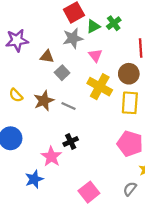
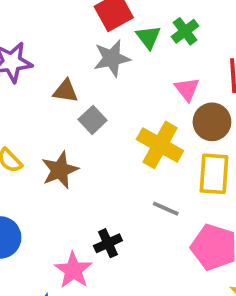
green triangle: (93, 26) -> (148, 37), turned -40
pink triangle: (95, 55) -> (187, 89), moved
gray line: (69, 106) -> (166, 209), moved

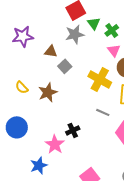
green cross: (185, 31) -> (112, 30), moved

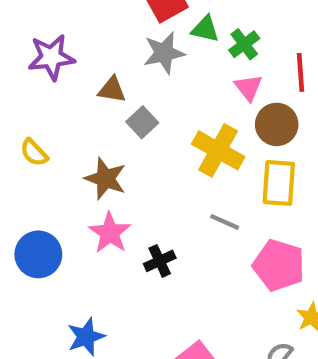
green triangle: (94, 23) -> (205, 29), turned -40
yellow semicircle: (22, 87) -> (34, 153), moved
brown star: (48, 92) -> (105, 179), turned -30
pink star: (55, 144) -> (110, 233), moved

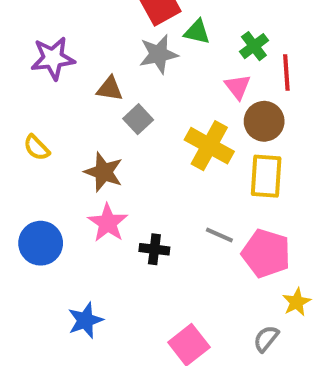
green cross: (244, 44) -> (254, 46), moved
gray line: (225, 222) -> (219, 235), moved
black cross: (160, 261) -> (154, 249), turned 32

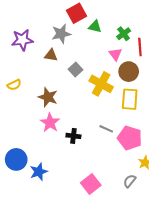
gray star: (158, 54) -> (61, 34), moved
gray square: (138, 119) -> (75, 70), moved
yellow semicircle: (37, 148) -> (14, 85), turned -72
blue circle: (41, 243) -> (16, 159), moved

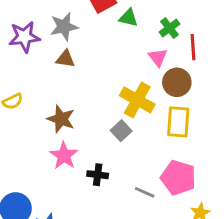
gray star: (61, 34) -> (64, 27), moved
gray square: (75, 70) -> (121, 131), moved
gray line: (106, 129) -> (145, 192), moved

